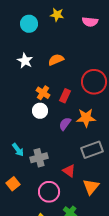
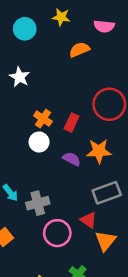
orange semicircle: (56, 60) -> (79, 50), moved
purple semicircle: (65, 124) -> (72, 159), turned 80
red triangle: (69, 171) -> (88, 220), moved
pink circle: (49, 192) -> (57, 233), moved

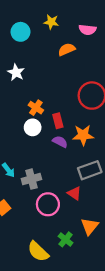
red rectangle: (72, 122) -> (58, 121), moved, turned -40
orange triangle: (105, 241) -> (90, 226), moved

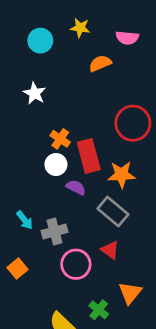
red rectangle: (58, 121) -> (89, 156), size x1.6
purple semicircle: (60, 142) -> (76, 187), moved
gray rectangle: (90, 170) -> (113, 212), moved, turned 60

